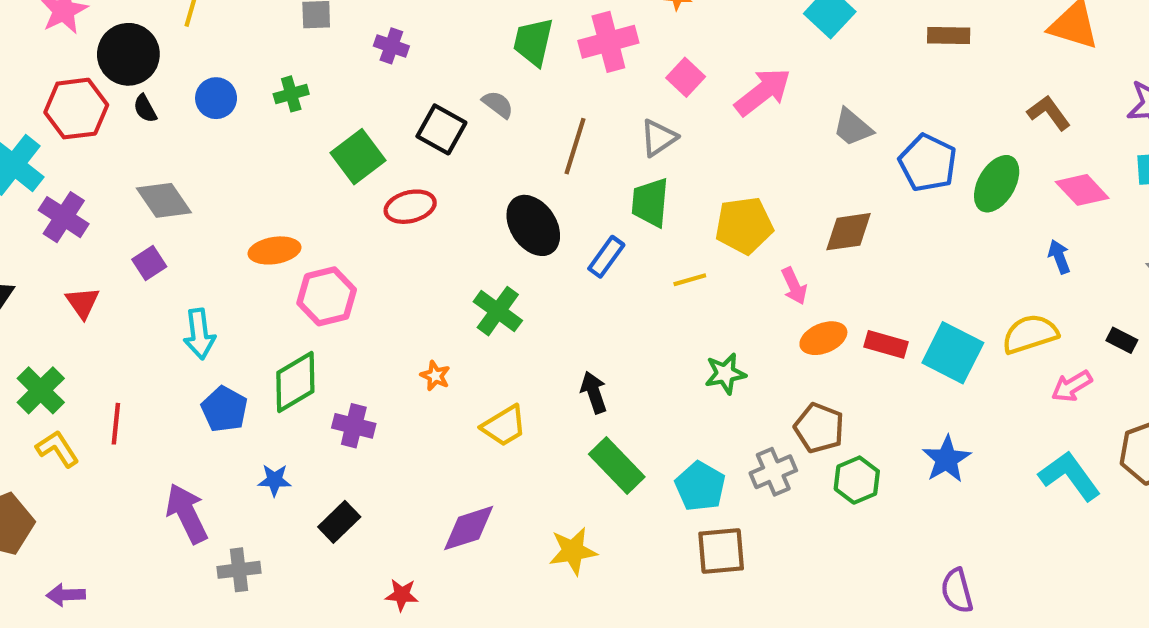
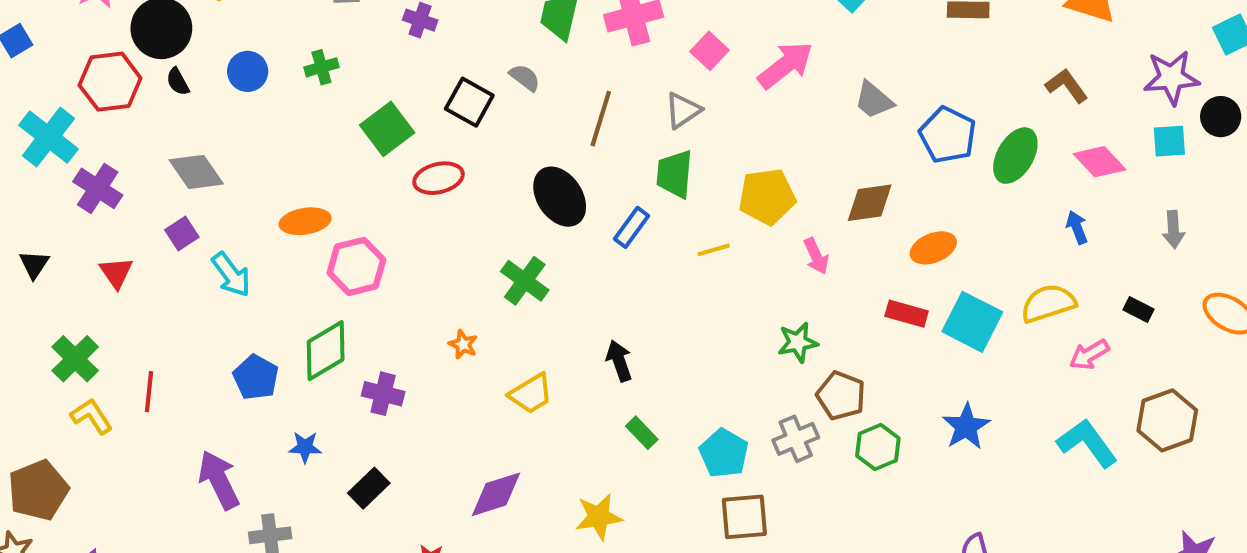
cyan arrow: (199, 334) -> (231, 275), moved, turned -30
orange ellipse: (823, 338) -> (933, 248), moved
green star: (725, 374) -> (798, 342), moved
green rectangle: (617, 465) -> (642, 433), size x0.6

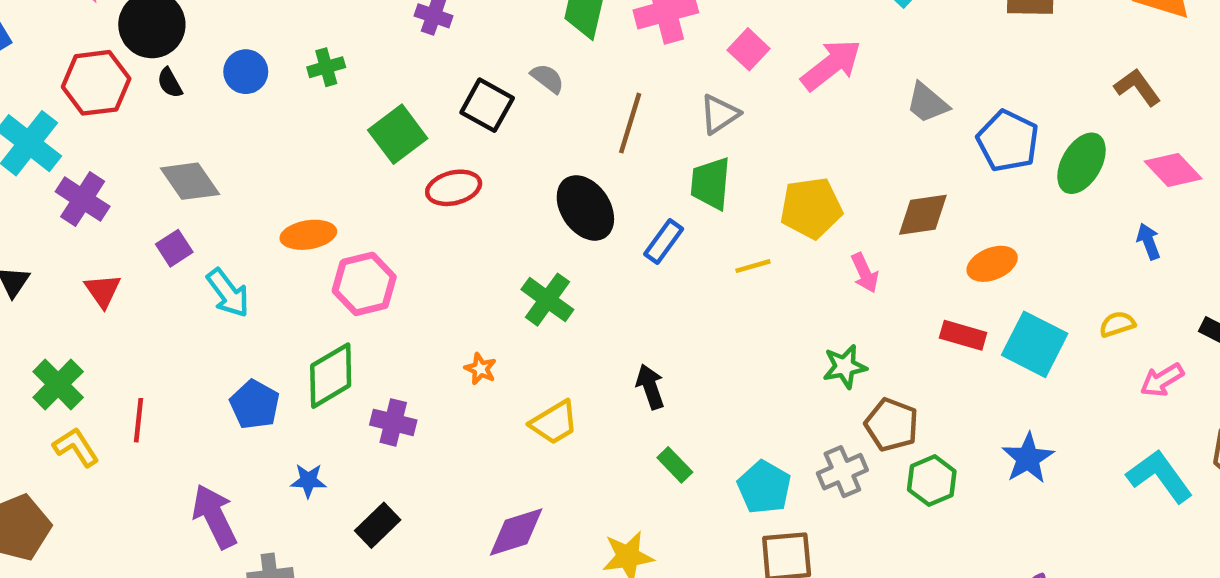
yellow semicircle: (1048, 303) -> (1117, 324), size x0.6

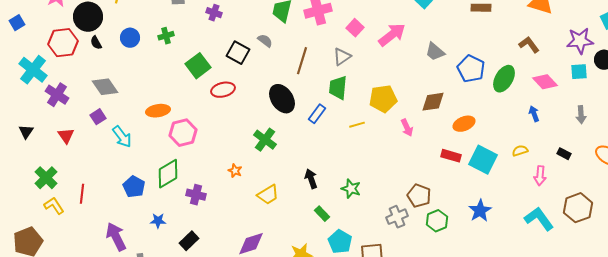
green star: (845, 367) -> (351, 189), moved, turned 30
pink arrow: (1162, 380) -> (540, 176), turned -54
cyan pentagon: (764, 487) -> (340, 242), moved

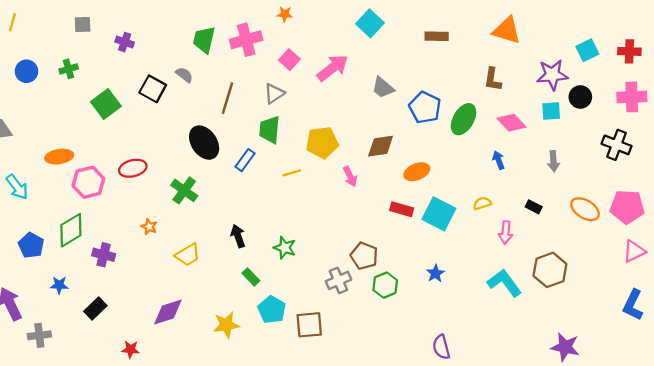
brown L-shape: (529, 45) -> (493, 79), turned -135
red ellipse: (223, 90) -> (133, 168), moved
blue star: (480, 211) -> (435, 273), size x0.7

